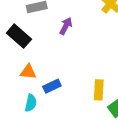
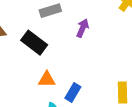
blue rectangle: (52, 86) -> (73, 92), turned -30

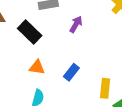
blue rectangle: (73, 92) -> (71, 72), moved

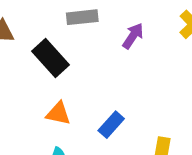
purple arrow: (76, 24) -> (133, 36), moved

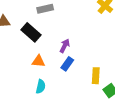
purple arrow: (133, 36) -> (65, 46), moved

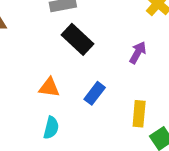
black rectangle: (31, 32) -> (77, 39), moved
purple arrow: (65, 46) -> (138, 53), moved

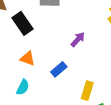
black rectangle: (77, 39) -> (23, 23), moved
purple arrow: (138, 53) -> (78, 39), moved

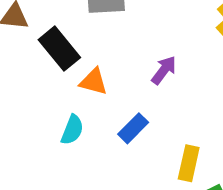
orange triangle: (27, 58) -> (94, 82), moved
cyan semicircle: (23, 87) -> (72, 130), moved

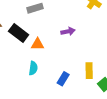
purple arrow: (164, 70) -> (68, 31), turned 56
blue rectangle: (133, 128) -> (63, 79), moved

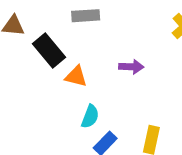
cyan semicircle: (33, 68) -> (90, 117), moved

